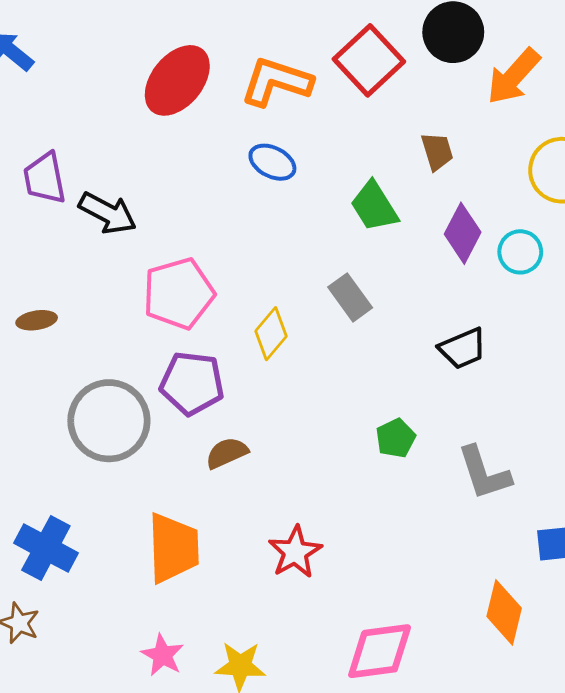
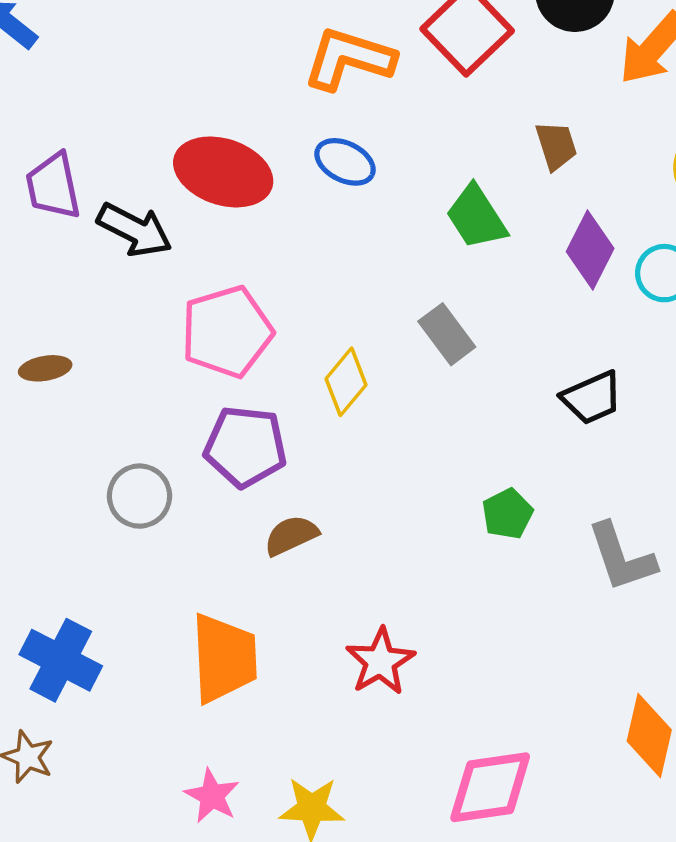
red ellipse: (177, 80) -> (223, 172), moved, turned 70
gray circle: (109, 421) -> (139, 496), size x0.6

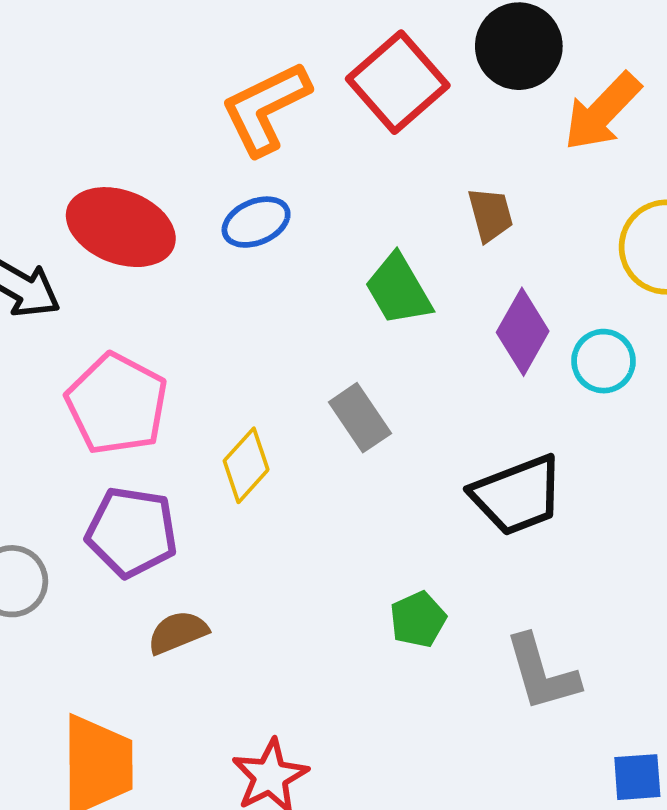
orange L-shape: (349, 59) -> (266, 108), turned -46
blue ellipse: (345, 162) -> (256, 222), turned -52
pink pentagon: (227, 332) -> (117, 404), turned -30
black trapezoid: (592, 398) -> (517, 495), size x1.4

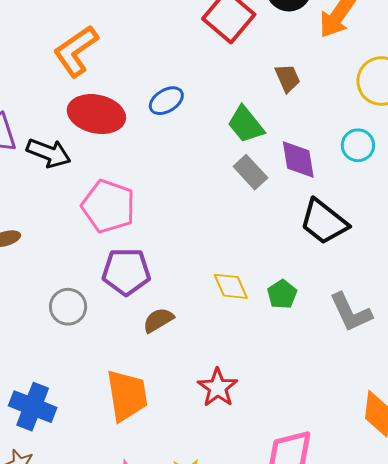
orange L-shape: (266, 108) -> (76, 51), moved
purple diamond: (523, 332) -> (298, 159), moved, turned -30
gray rectangle: (360, 418) -> (250, 172), moved
yellow diamond: (246, 465) -> (231, 286), moved, turned -57
black trapezoid: (517, 495) -> (324, 222), turned 68

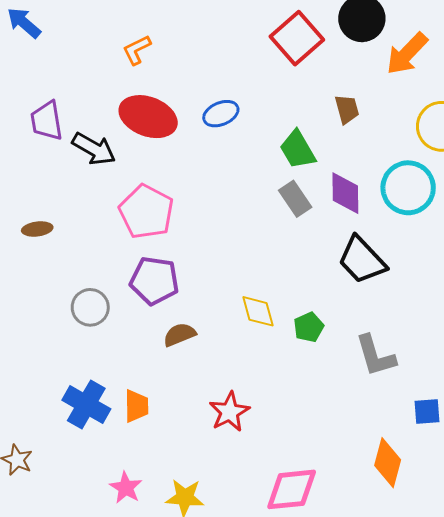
orange L-shape: (76, 51) -> (137, 50), size x0.6
cyan circle: (358, 145) -> (408, 188), size x1.6
orange trapezoid: (127, 395) -> (136, 406), size x0.6
blue cross: (33, 407) -> (86, 405), moved

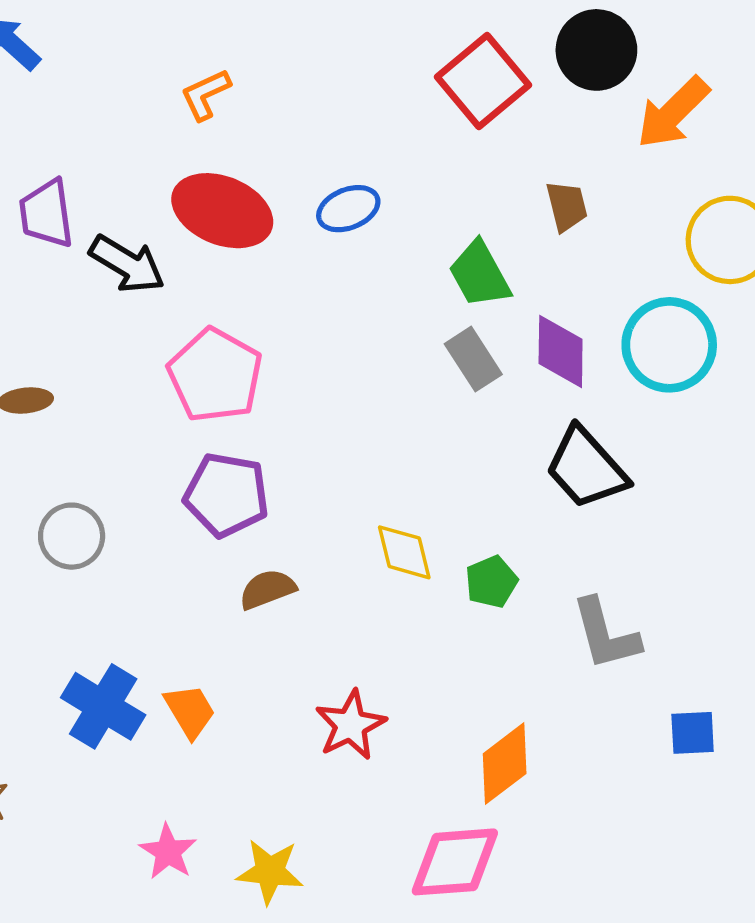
gray circle: (90, 307) -> (72, 536), moved
orange trapezoid: (136, 406) -> (190, 711), turned -32
orange diamond: (388, 463) -> (505, 764), moved, turned 36

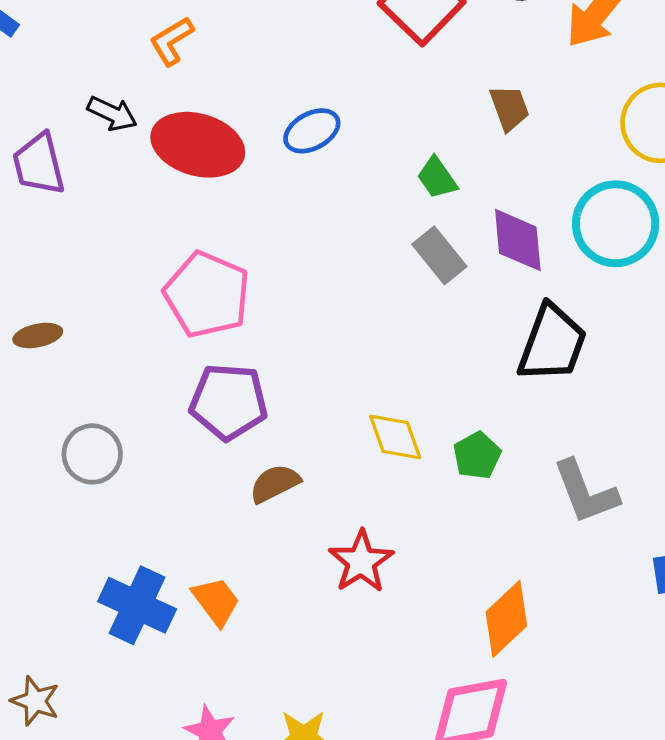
black arrow: (127, 264) -> (112, 114), moved, size x0.7
green trapezoid: (480, 274) -> (437, 178), size x0.7
black trapezoid: (586, 468) -> (552, 343), turned -112
red star: (351, 725) -> (361, 562), moved

